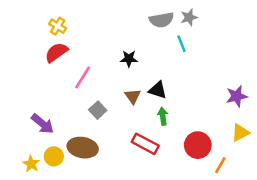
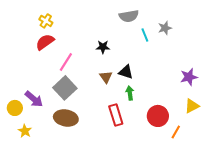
gray star: (189, 17) -> (165, 28), moved
gray square: (98, 110) -> (65, 88), moved, size x1.6
red rectangle: (145, 144) -> (116, 115), turned 45
yellow circle: (54, 156) -> (15, 108), moved

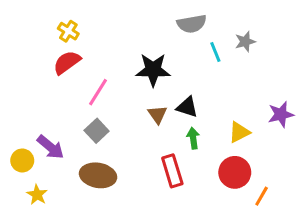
black star: (103, 47) -> (153, 70), size x1.6
gray square: (65, 88) -> (97, 131), size x0.7
yellow triangle: (192, 106) -> (239, 132), moved

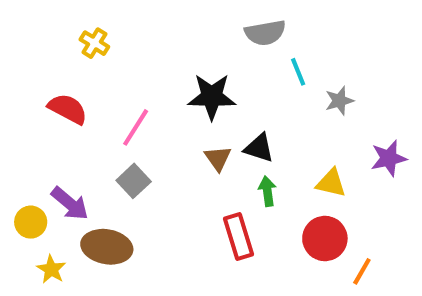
gray star: (245, 42) -> (339, 101), moved
red semicircle: (67, 62) -> (68, 109), moved, turned 64
yellow triangle: (239, 132) -> (331, 183), turned 40
brown ellipse: (98, 175) -> (107, 247), moved

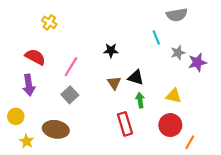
gray semicircle: (265, 33) -> (177, 15), moved
black star: (212, 97) -> (111, 50), size x0.6
purple star: (389, 158) -> (197, 62), moved
purple arrow: (70, 204) -> (29, 85), moved, turned 42

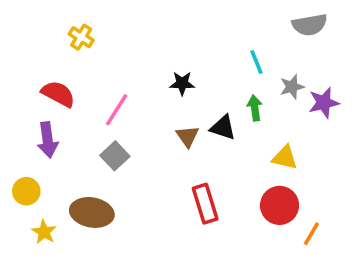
gray semicircle: (177, 15) -> (310, 25), moved
green arrow: (140, 100) -> (255, 108), moved

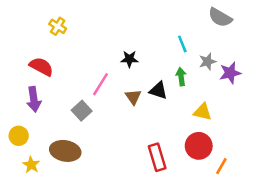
gray semicircle: (310, 25) -> (220, 17), turned 40
pink line: (117, 110) -> (100, 84), moved
red rectangle: (205, 204) -> (157, 157), moved

